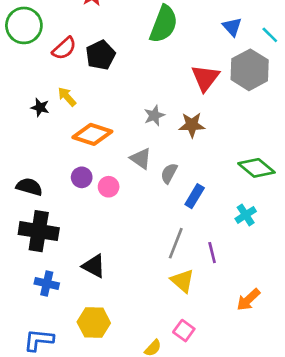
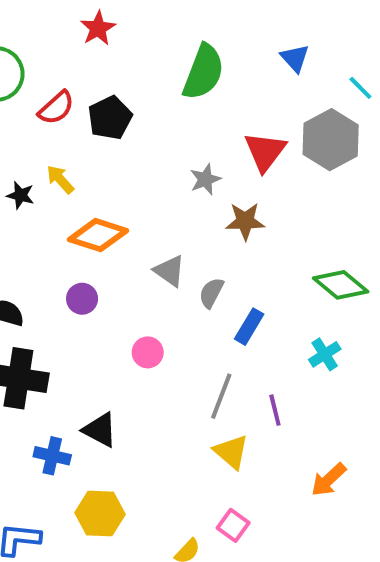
blue triangle: (232, 27) -> (295, 58), moved
gray star: (154, 116) -> (205, 179), moved
pink circle: (109, 187) -> (148, 352), moved
blue cross: (47, 284) -> (52, 456), moved

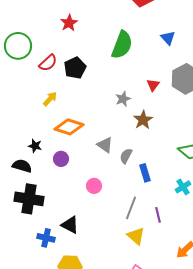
red triangle: (265, 152) -> (153, 85), size x0.6
yellow arrow: (60, 179) -> (50, 99), turned 84
black star: (20, 195) -> (35, 146), moved
brown star: (245, 221) -> (143, 120), turned -30
blue rectangle: (249, 327) -> (145, 173), turned -48

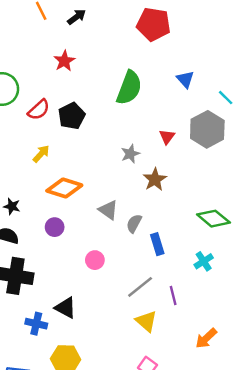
black star: (35, 146) -> (12, 206), moved
gray line: (131, 208) -> (140, 287), turned 30

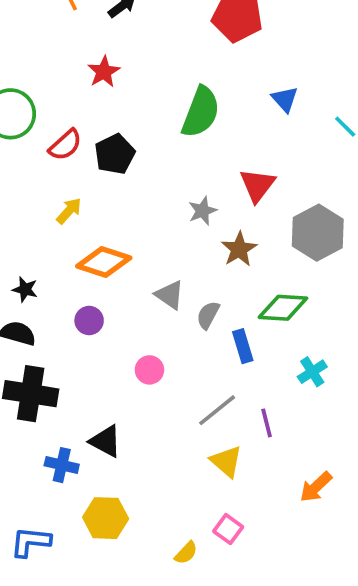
gray hexagon: (207, 129) -> (318, 233), moved
red triangle: (167, 137) -> (257, 185), size x1.5
green diamond: (213, 219) -> (283, 308), moved, turned -36

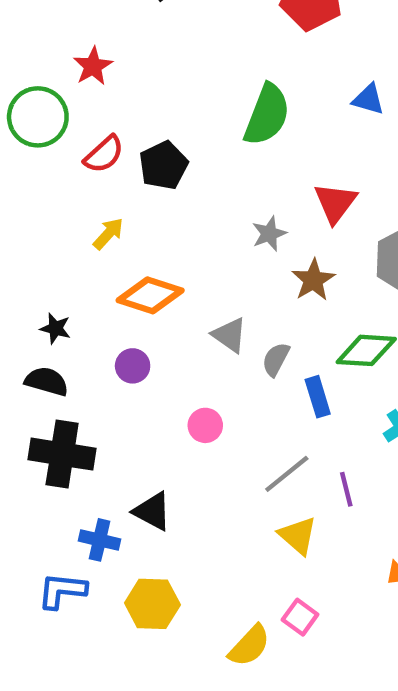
red star: (104, 72) -> (93, 66), moved
blue triangle: (285, 99) -> (368, 99), turned -32
blue L-shape: (31, 542) -> (62, 591), moved
yellow semicircle: (186, 553) -> (249, 646), size x1.5

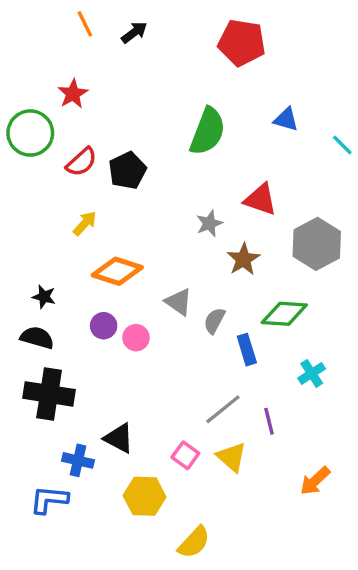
red triangle: (335, 203) -> (260, 200), turned -48
pink circle: (205, 425) -> (136, 338), moved
yellow hexagon: (152, 604) -> (145, 496), moved
pink square: (300, 617) -> (185, 455), moved

